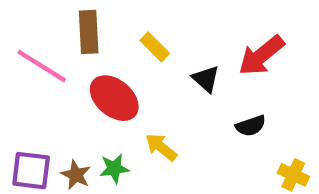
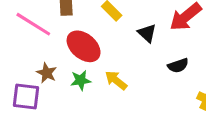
green star: (114, 168) -> (81, 80), moved
brown star: (76, 175) -> (47, 73), moved

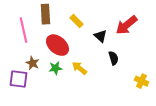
pink line: (33, 24) -> (23, 30), turned 45
black semicircle: (178, 66) -> (113, 58), moved, turned -88

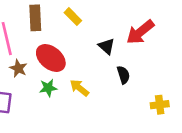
yellow rectangle: (76, 21) -> (73, 17), moved
brown star: (32, 63) -> (18, 68), moved
yellow cross: (141, 81) -> (160, 105), turned -32

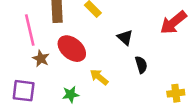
red arrow: (140, 32) -> (173, 23), moved
green star: (48, 88) -> (71, 94), moved

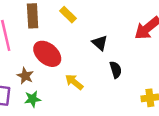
brown star: (41, 59) -> (25, 76), moved
green star: (71, 94) -> (33, 99), moved

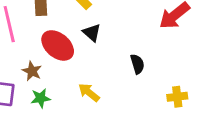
black triangle: (100, 43) -> (92, 33), moved
yellow arrow: (74, 82) -> (89, 92), moved

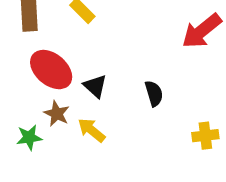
black triangle: (92, 33) -> (95, 86), moved
brown star: (32, 71) -> (57, 114), moved

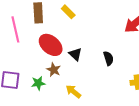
yellow arrow: (92, 130) -> (73, 91), moved

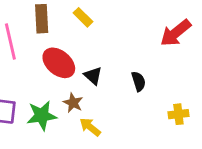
brown star: (54, 70) -> (73, 103), moved
green star: (38, 83) -> (42, 116), size x1.5

